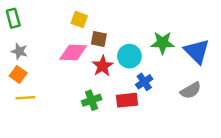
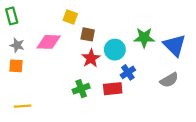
pink diamond: (73, 52) -> (49, 42), moved
orange square: (18, 75) -> (16, 66), turned -32
yellow line: (25, 98) -> (23, 106), moved

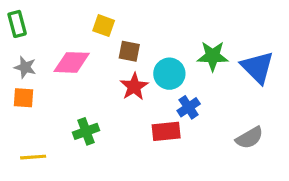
gray semicircle: (169, 80) -> (249, 138), moved
green cross: (81, 89) -> (86, 131), moved

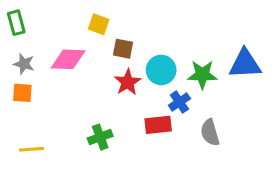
green star: (213, 56) -> (202, 75), moved
blue triangle: (258, 67) -> (245, 64), turned -48
green cross: (86, 131) -> (100, 137), moved
gray semicircle: (249, 138) -> (210, 133), moved, turned 104

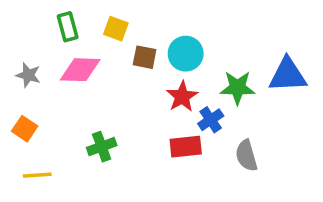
green rectangle: (16, 23) -> (68, 27), moved
cyan circle: (161, 70) -> (186, 54), moved
red star: (128, 82) -> (182, 97), moved
orange square: (22, 93) -> (25, 129), moved, turned 30
green cross: (100, 137) -> (102, 147), moved

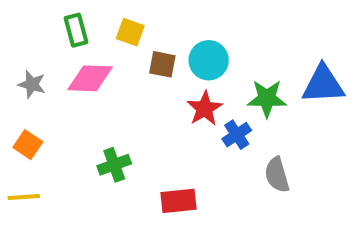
red rectangle: (186, 147) -> (178, 201), moved
yellow line: (37, 175) -> (24, 197), moved

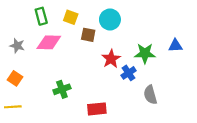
cyan circle: (209, 60) -> (110, 19), moved
blue triangle: (323, 84) -> (175, 46), size x0.6

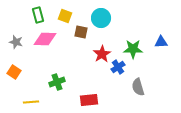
yellow line: (13, 107) -> (31, 102), moved

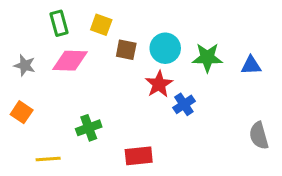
cyan circle: (101, 18) -> (165, 48), moved
green star: (133, 49) -> (207, 58), moved
gray semicircle: (138, 87) -> (259, 136), moved

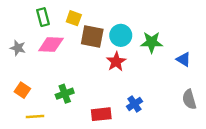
brown square: (126, 50) -> (92, 36), size x1.5
blue triangle: (251, 65) -> (184, 59), moved, turned 35
blue cross: (184, 104) -> (134, 104), moved
orange square: (22, 112) -> (22, 90), moved

